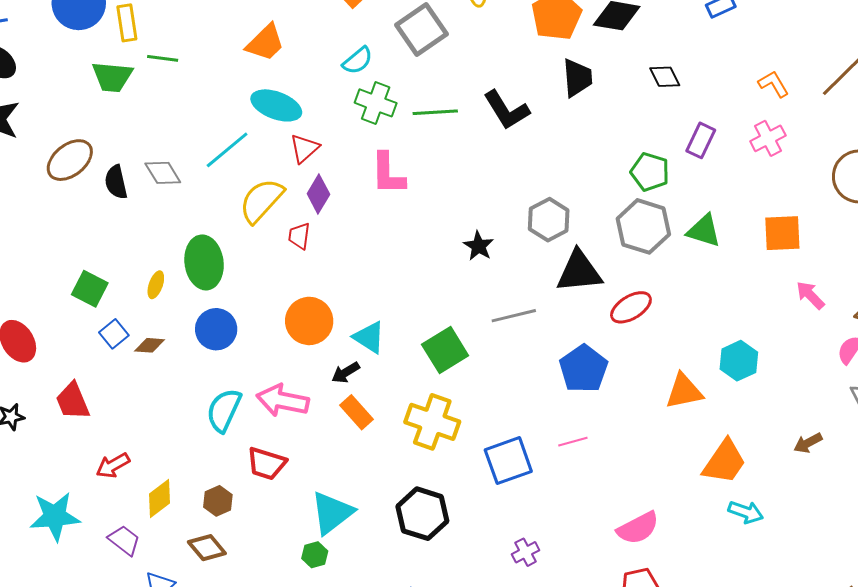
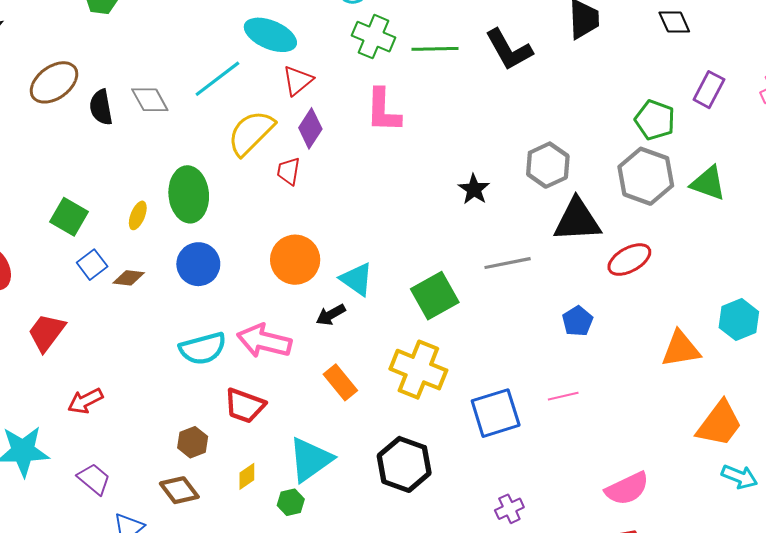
blue pentagon: (584, 369) -> (578, 321), size x0.6
red trapezoid: (73, 401) -> (47, 332), turned 57
cyan semicircle: (224, 410) -> (203, 348), turned -132
orange rectangle: (356, 412) -> (340, 382), moved
yellow diamond: (160, 499) -> (247, 476), moved, size x0.7

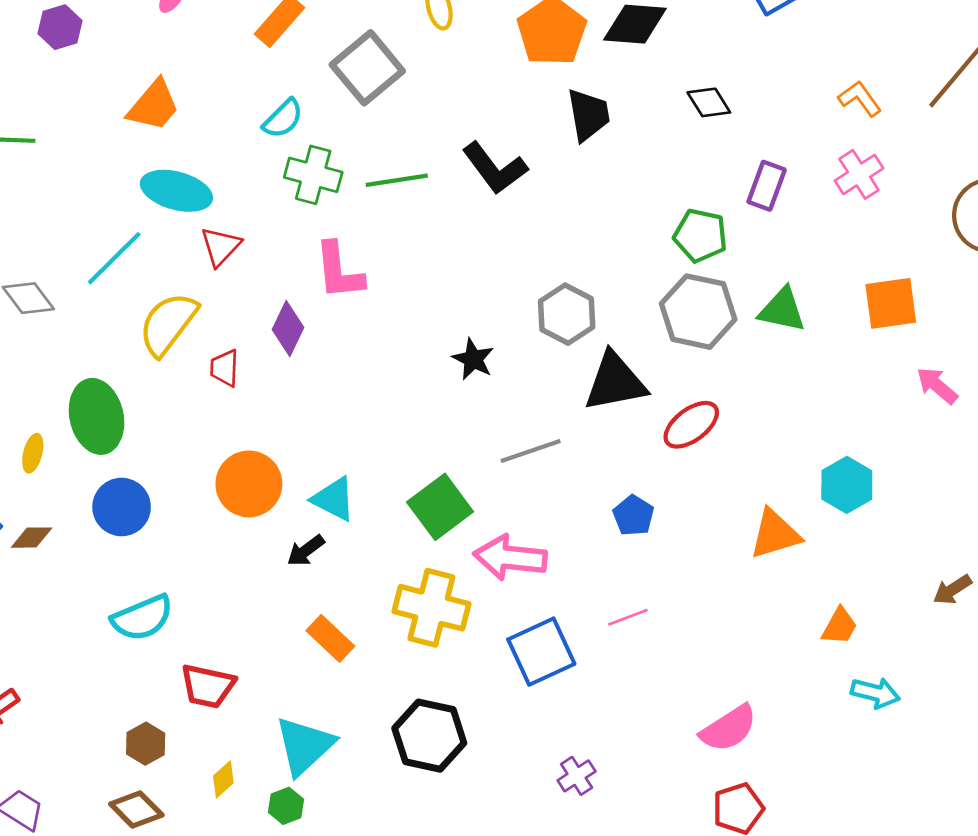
purple diamond: (310, 128) -> (288, 328), moved
pink arrow: (264, 341) -> (510, 558), moved
orange trapezoid: (719, 424) -> (840, 626), size x0.6

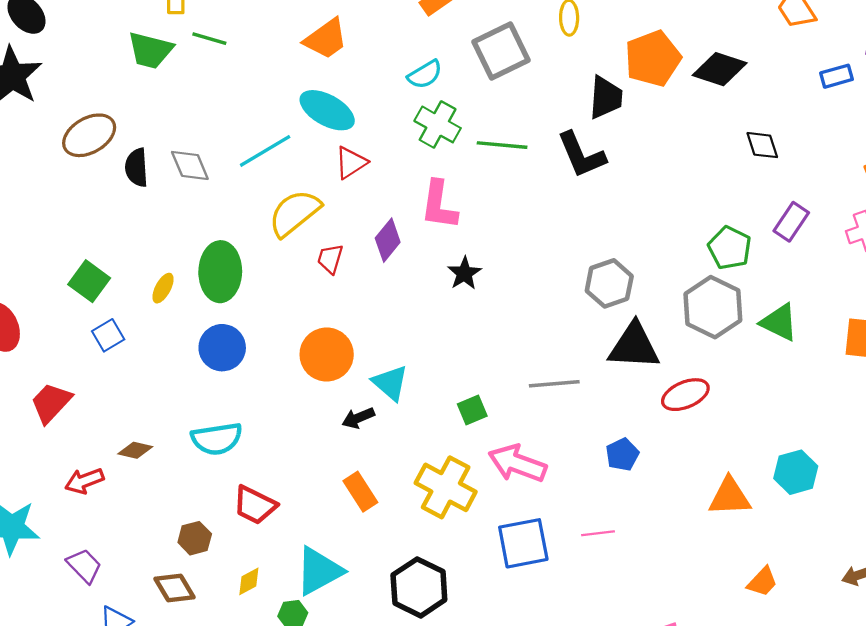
black trapezoid: (588, 115) -> (606, 97), moved
black star: (473, 359) -> (464, 273), moved
green square: (440, 507) -> (472, 410), size x0.6
brown diamond: (32, 538) -> (135, 450), moved

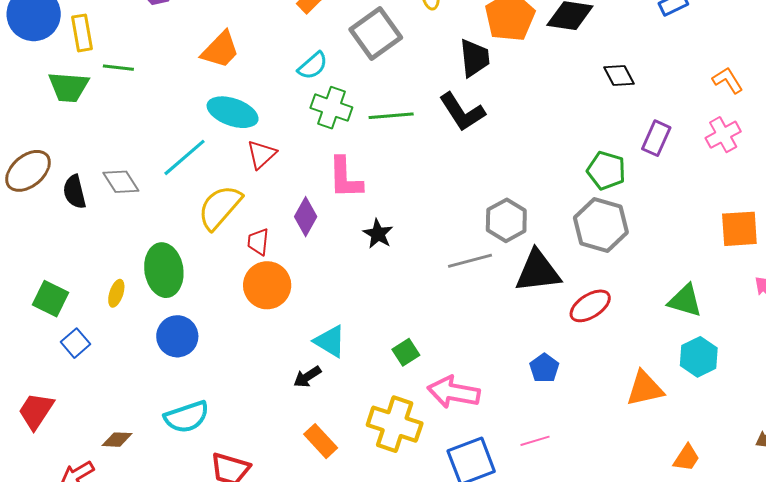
green triangle: (779, 322) -> (685, 301), moved
orange circle: (327, 355) -> (267, 285), moved
gray line: (554, 384) -> (470, 261), moved

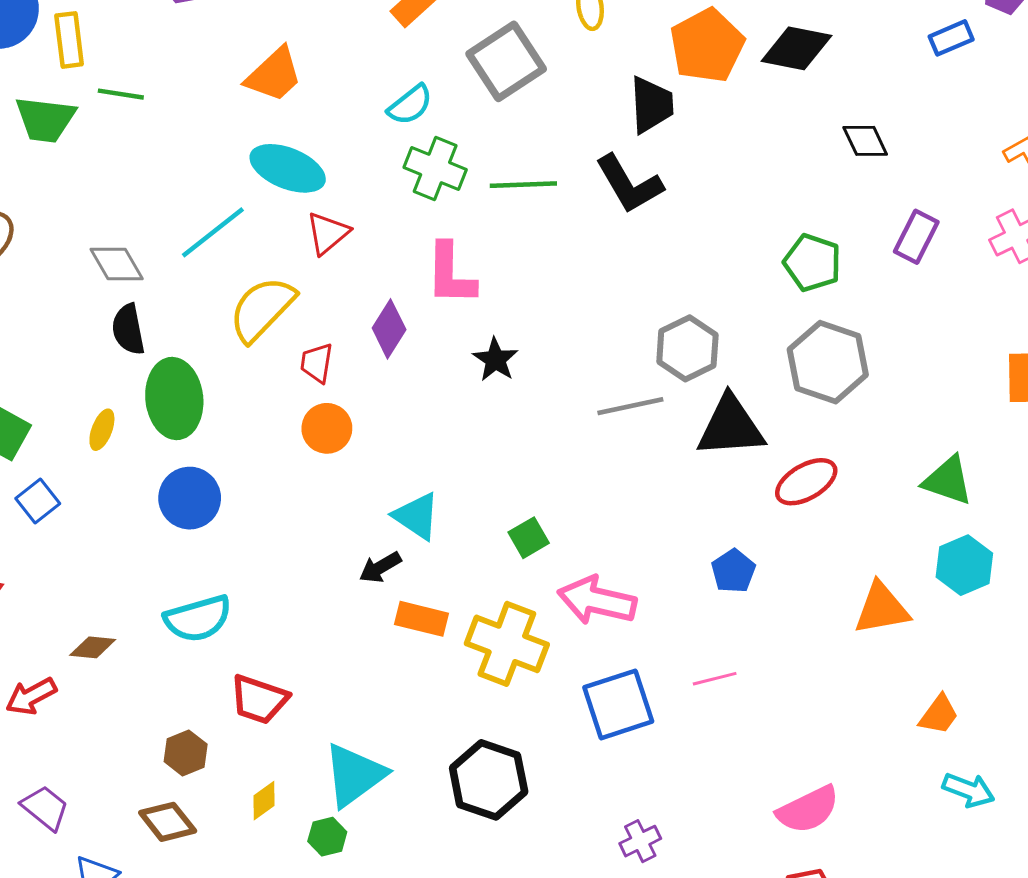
green pentagon: (606, 171) -> (812, 263), moved
black semicircle: (75, 192) -> (128, 329), moved
orange circle: (267, 285) -> (327, 428), size x0.7
orange rectangle: (321, 441) -> (421, 619), moved, turned -36

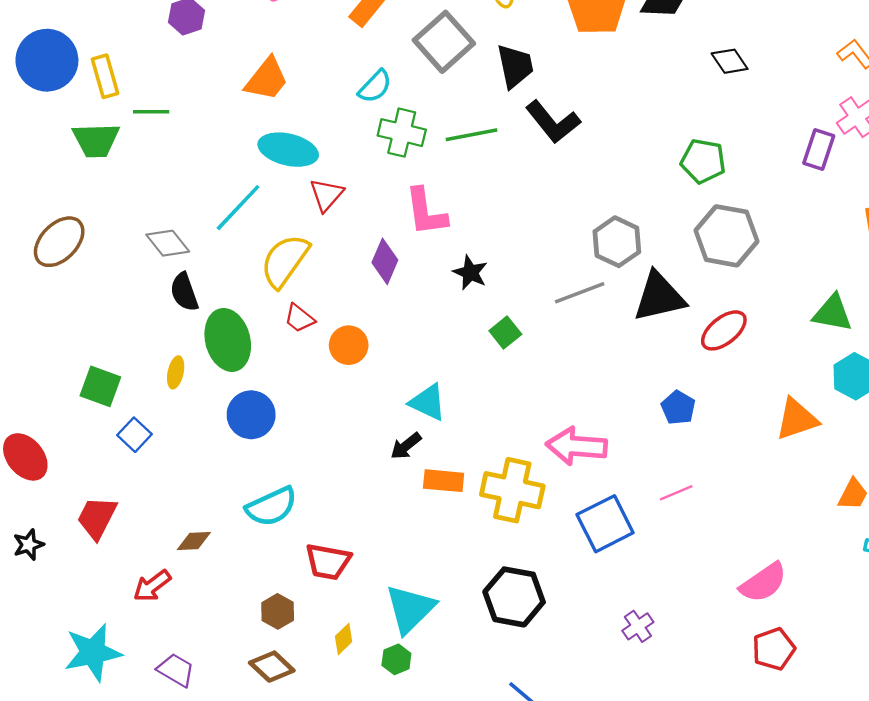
black trapezoid: (651, 105) -> (515, 66), moved
purple rectangle: (916, 237) -> (819, 149), moved
red trapezoid: (317, 363) -> (299, 318), moved, turned -52
green square: (529, 538) -> (505, 333), moved

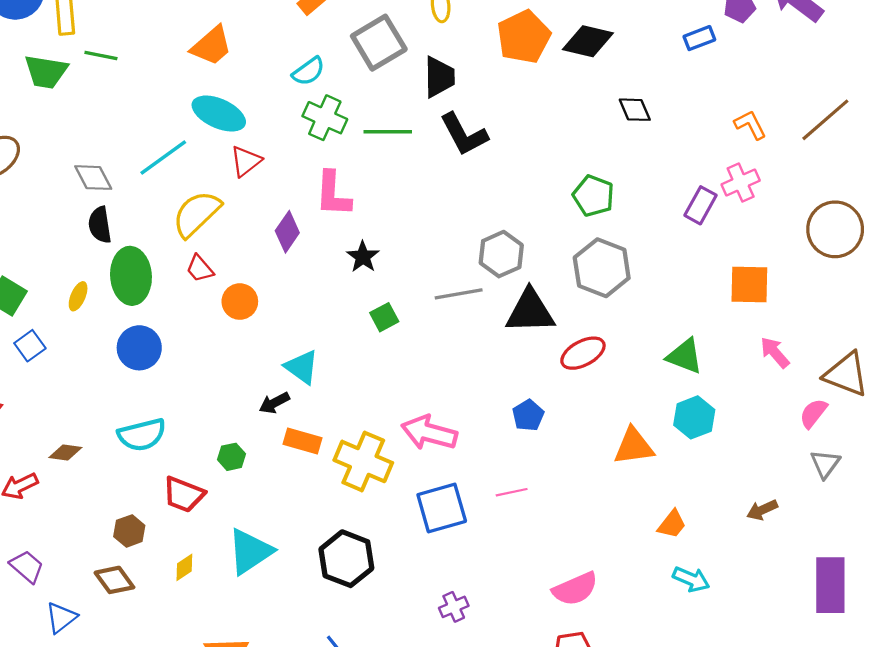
green hexagon: (396, 659) -> (231, 457), moved

